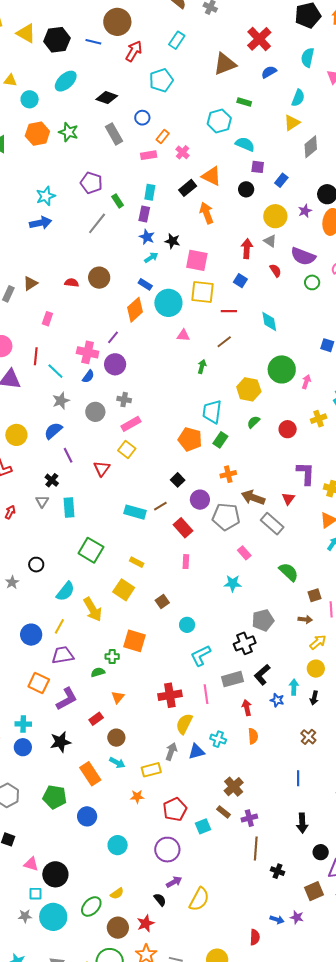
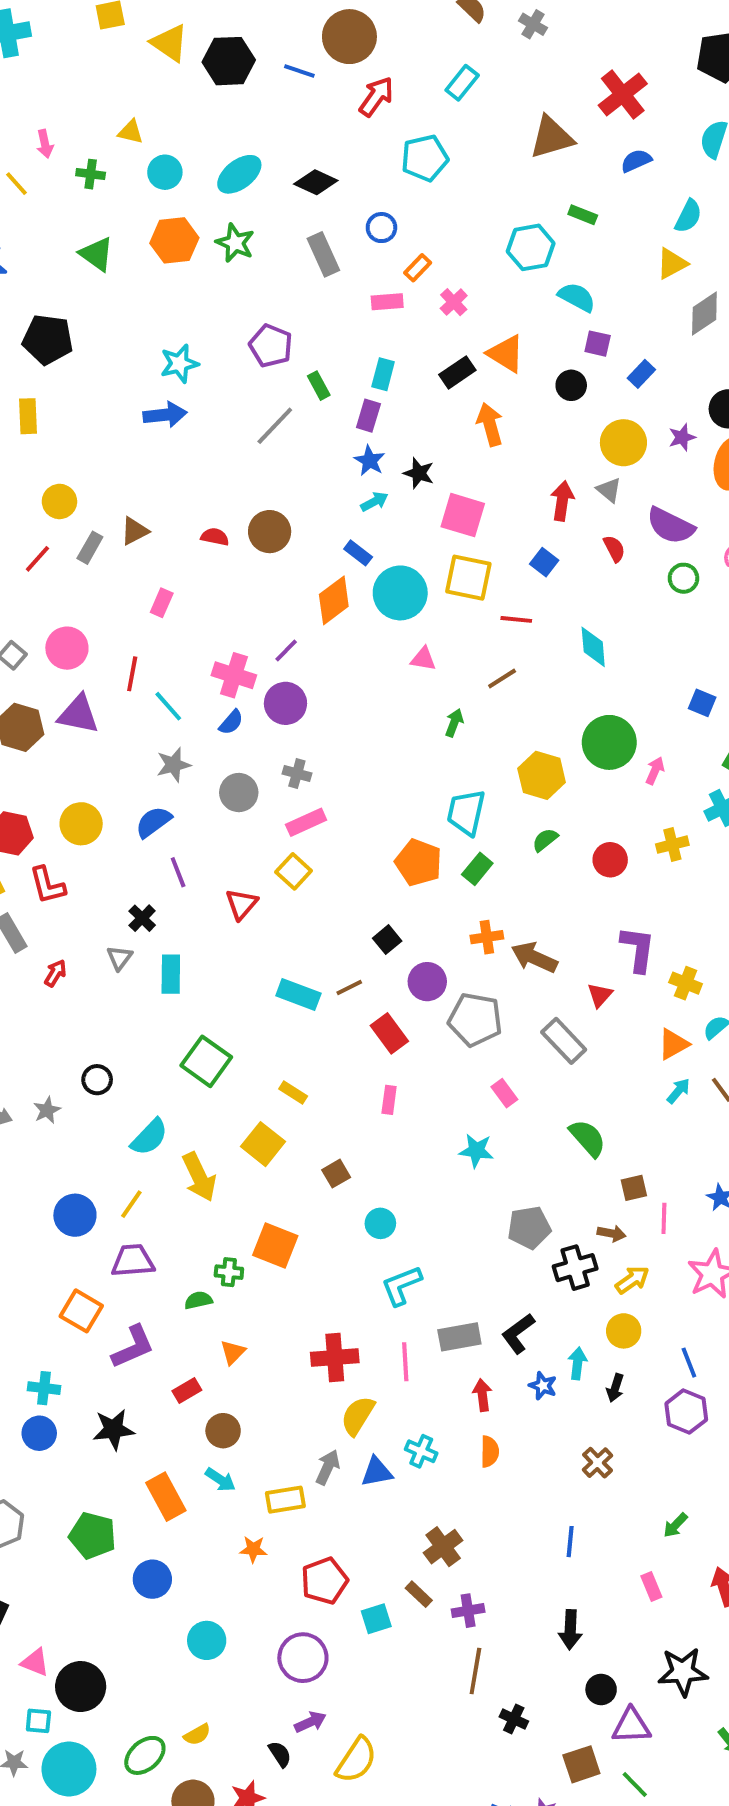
cyan ellipse: (66, 81) -> (239, 174), moved
brown arrow: (253, 498) -> (534, 957), moved
black cross: (245, 643) -> (575, 1268), moved

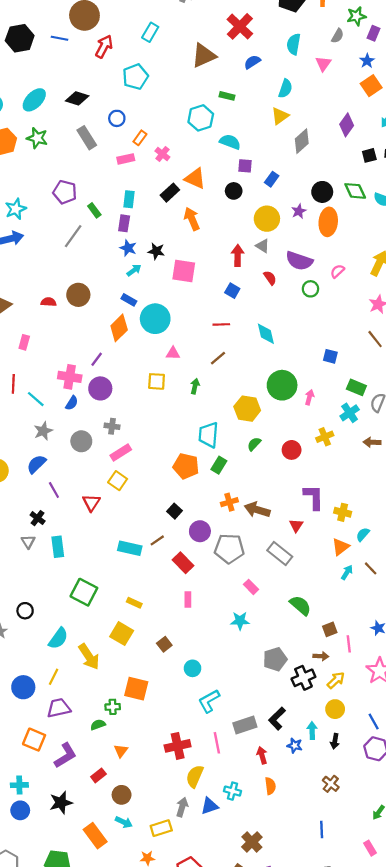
yellow square: (468, 578) -> (157, 381), moved, size x0.7

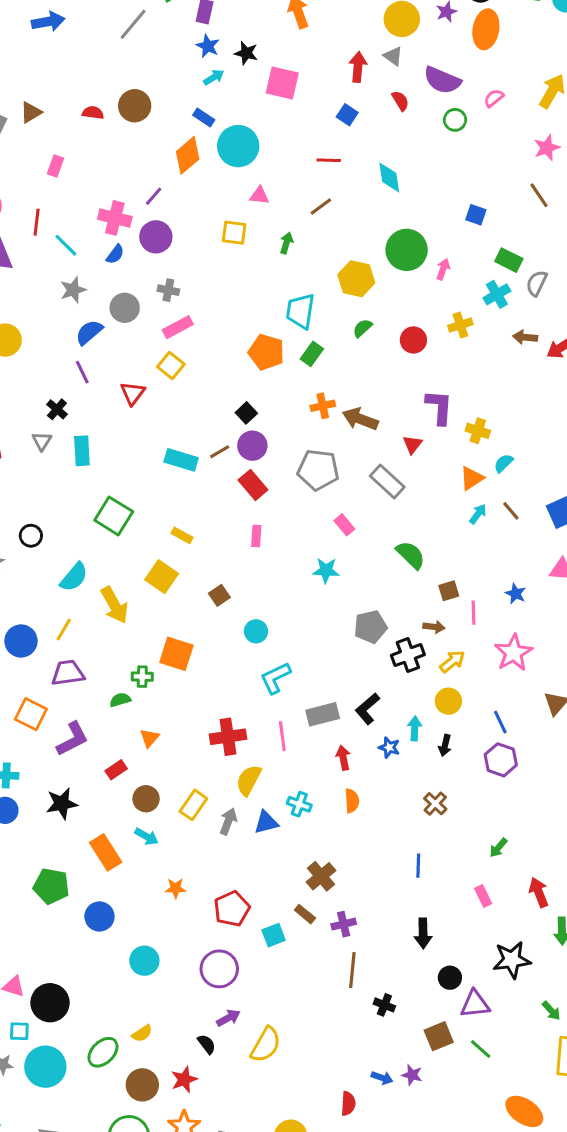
blue semicircle: (36, 464) -> (89, 332), moved
purple circle: (200, 531) -> (252, 446), moved
yellow rectangle: (161, 828) -> (193, 805), moved, turned -42

